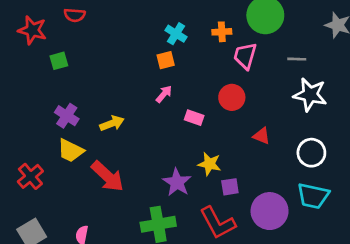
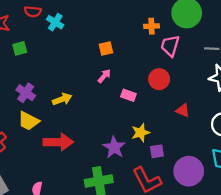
cyan cross: (176, 34) -> (55, 22), moved
yellow star: (209, 164) -> (141, 133), turned -30
red arrow: (108, 176) -> (58, 142), turned -44

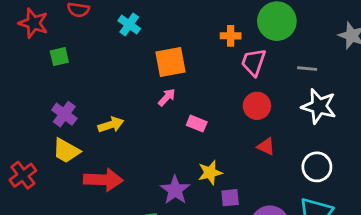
cyan cross: (55, 22) -> (129, 25), moved
orange square: (106, 49) -> (171, 62), size x1.6
red circle: (159, 79) -> (257, 106), moved

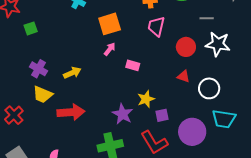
pink trapezoid: (254, 62) -> (156, 26), moved
red circle: (257, 106) -> (186, 47), moved
white circle: (317, 167) -> (209, 88), moved

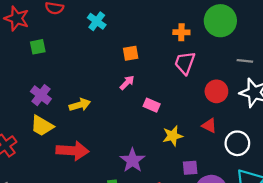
orange square: (110, 24) -> (131, 53), size x0.6
yellow star: (146, 99) -> (173, 136), moved
purple square: (162, 115) -> (190, 168), moved

